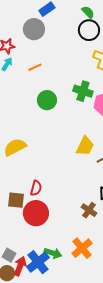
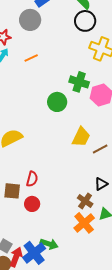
green circle: (47, 100) -> (57, 102), moved
red circle: (36, 213) -> (32, 204), size x0.6
orange cross: (82, 248) -> (84, 223), moved

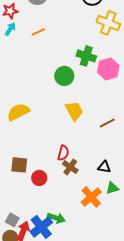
yellow trapezoid: (81, 137) -> (74, 111), moved, turned -55
red semicircle: (32, 179) -> (63, 153), moved
black triangle: (101, 184) -> (104, 167), moved, turned 40
brown cross: (85, 201) -> (70, 167), moved

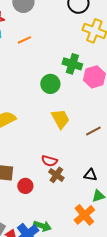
red semicircle: (63, 153) -> (49, 161), turned 91
orange cross: (91, 197) -> (84, 215), moved

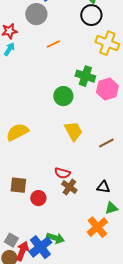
orange line: (24, 40) -> (53, 44), moved

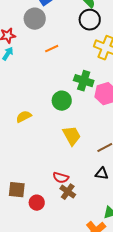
yellow semicircle: (17, 132) -> (24, 117), moved, size x0.7
black triangle: (103, 187) -> (102, 174), moved

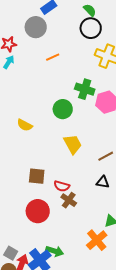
yellow semicircle: (24, 117) -> (25, 125), turned -126
brown square: (17, 190) -> (37, 176), moved
red circle: (37, 203) -> (38, 211), size x1.5

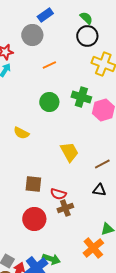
green circle: (63, 109) -> (49, 102), moved
brown cross: (69, 200) -> (65, 208), turned 35

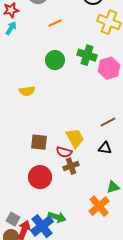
yellow semicircle: (21, 133) -> (27, 91), turned -35
yellow trapezoid: (69, 152) -> (75, 138), moved

